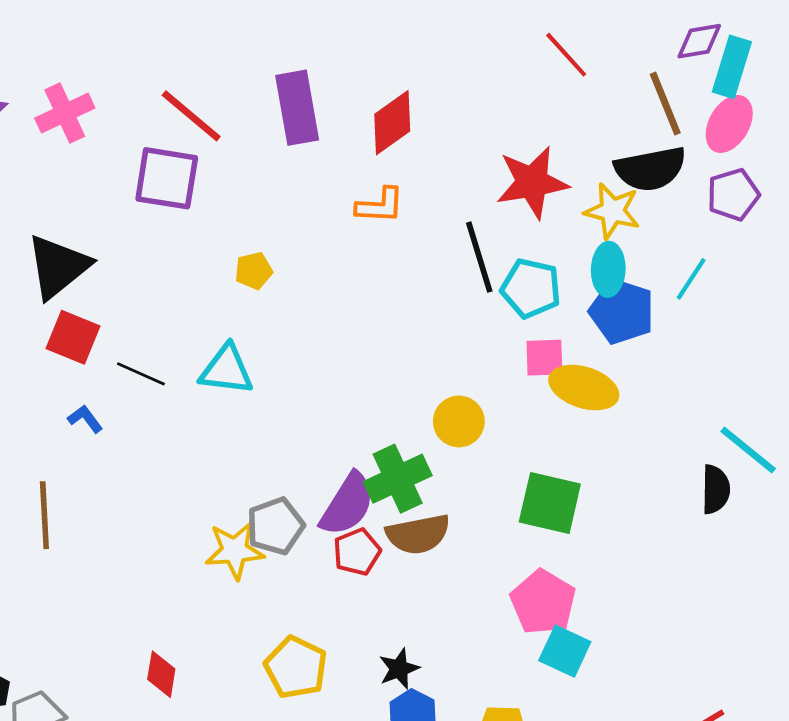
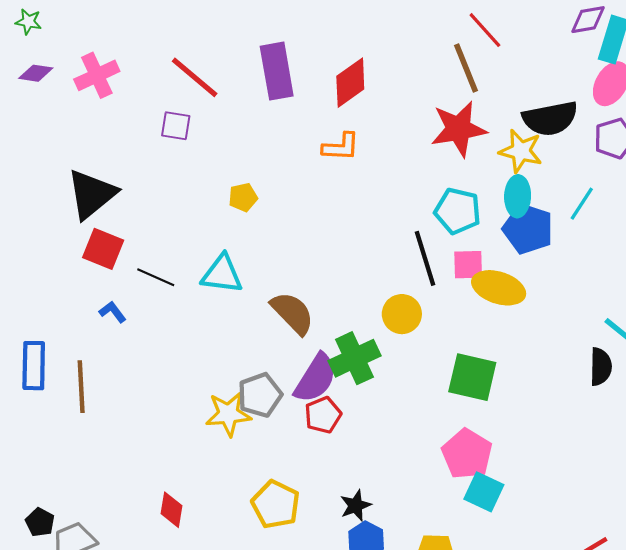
brown line: (665, 104) -> (466, 68), moved
purple square: (167, 178) -> (176, 126), size x0.6
black line: (479, 257) -> (425, 258), moved
brown semicircle: (418, 534) -> (292, 313), moved, turned -123

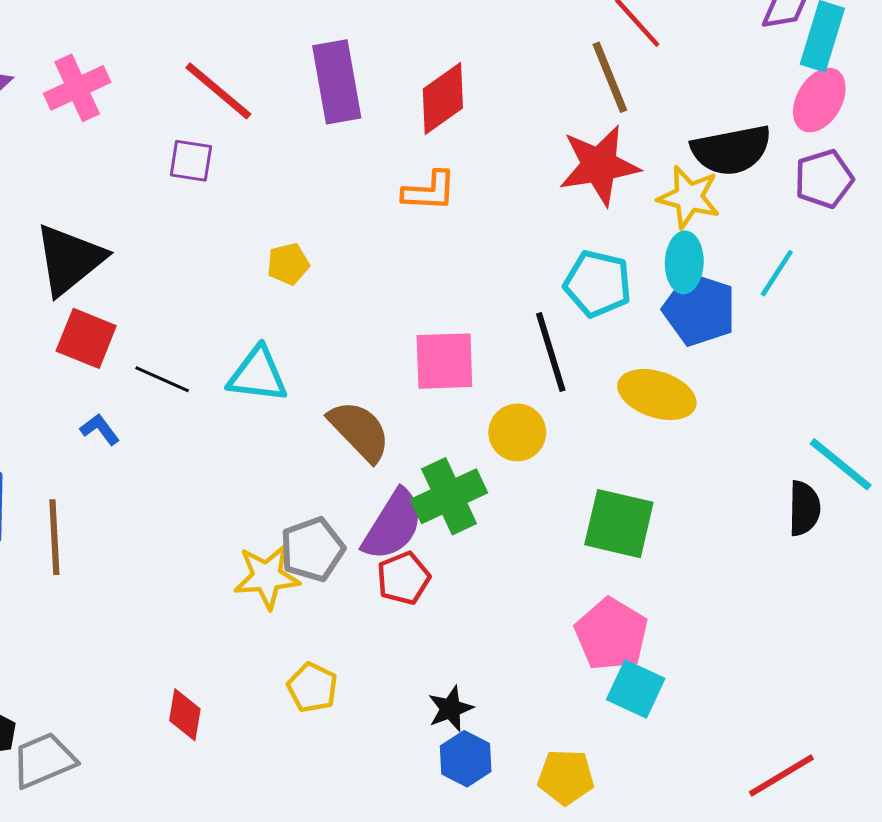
pink square: (468, 265) -> (444, 361), moved, size x1.4
yellow pentagon: (276, 504) -> (312, 687), moved, size x0.7

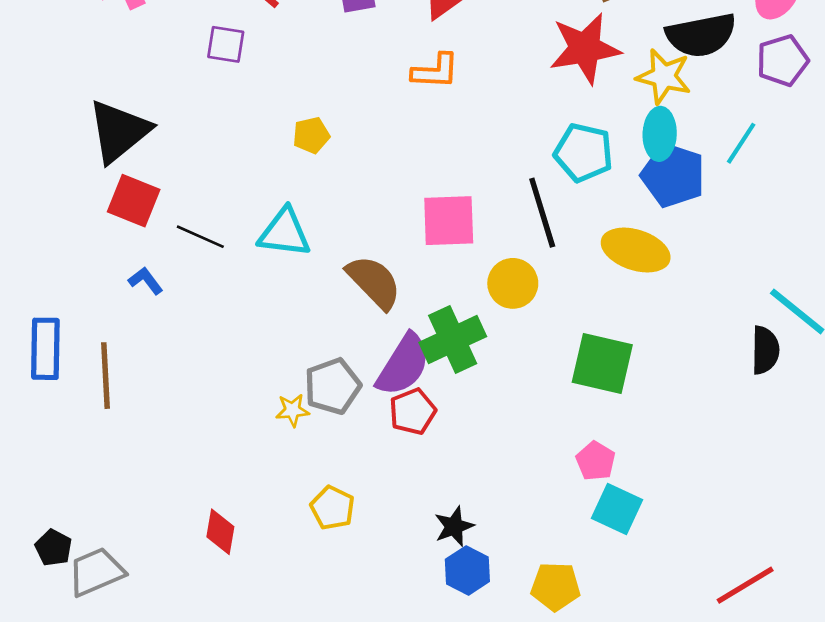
yellow star: (267, 577) -> (292, 410), size x0.6
pink pentagon: (611, 634) -> (596, 461), size x0.6

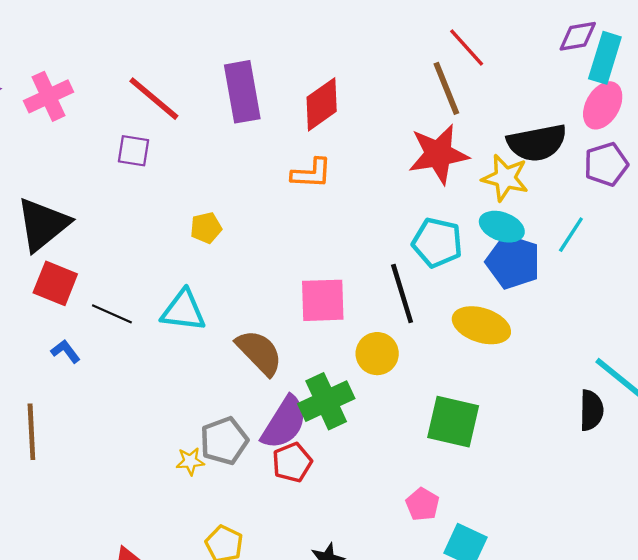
cyan ellipse: (660, 134) -> (502, 227), turned -72
pink pentagon: (596, 461) -> (422, 504), moved

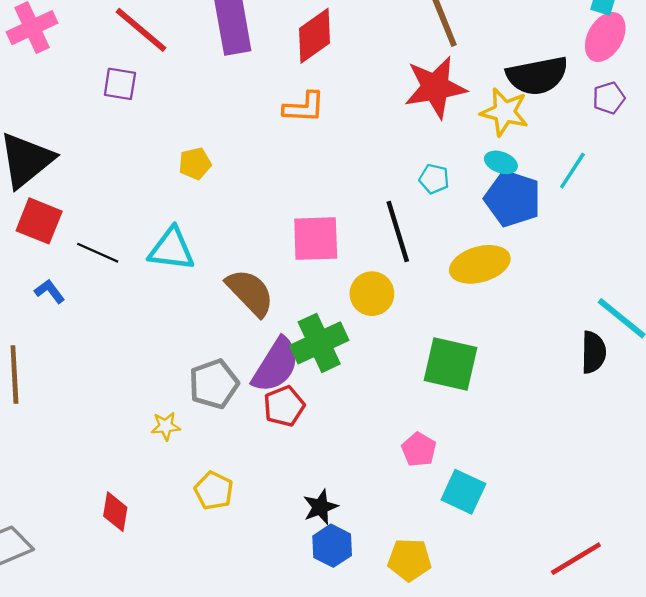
purple pentagon: (606, 164) -> (609, 98), size x0.7
cyan ellipse: (502, 227) -> (501, 162), size x0.7
cyan pentagon: (437, 243) -> (434, 179), size x0.6
yellow ellipse: (481, 325) -> (480, 264), turned -34
yellow star: (190, 461) -> (166, 426), moved

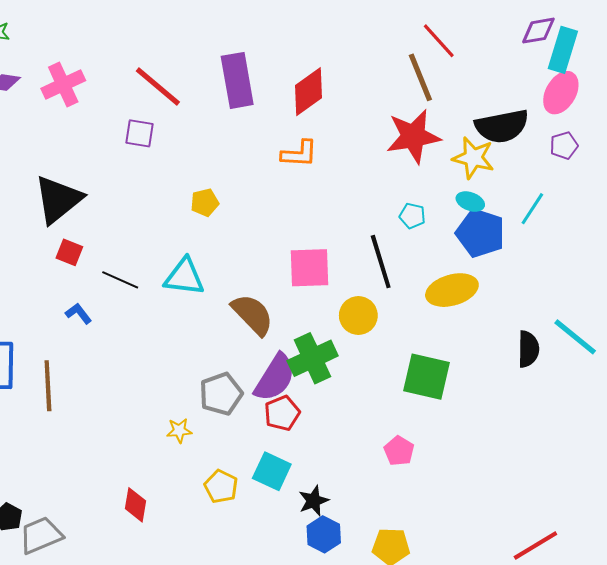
red square: (39, 221) -> (69, 252), size x0.7
black semicircle: (594, 352) -> (528, 349), moved
cyan square: (463, 492) -> (272, 471), moved

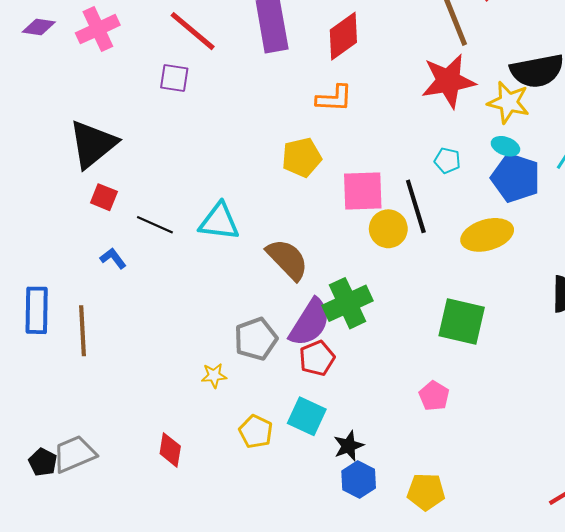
yellow pentagon: (205, 203) -> (302, 157), moved, size x1.4
pink square: (309, 268) -> (363, 191), moved
yellow circle: (358, 316) -> (388, 229), moved
gray trapezoid: (41, 535) -> (74, 454), moved

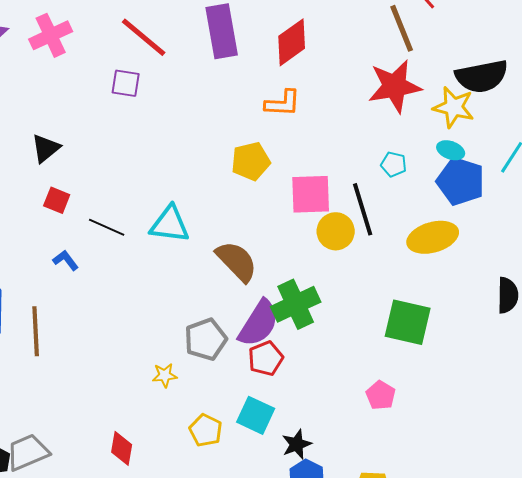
black triangle: (93, 144) -> (46, 148), size x0.6

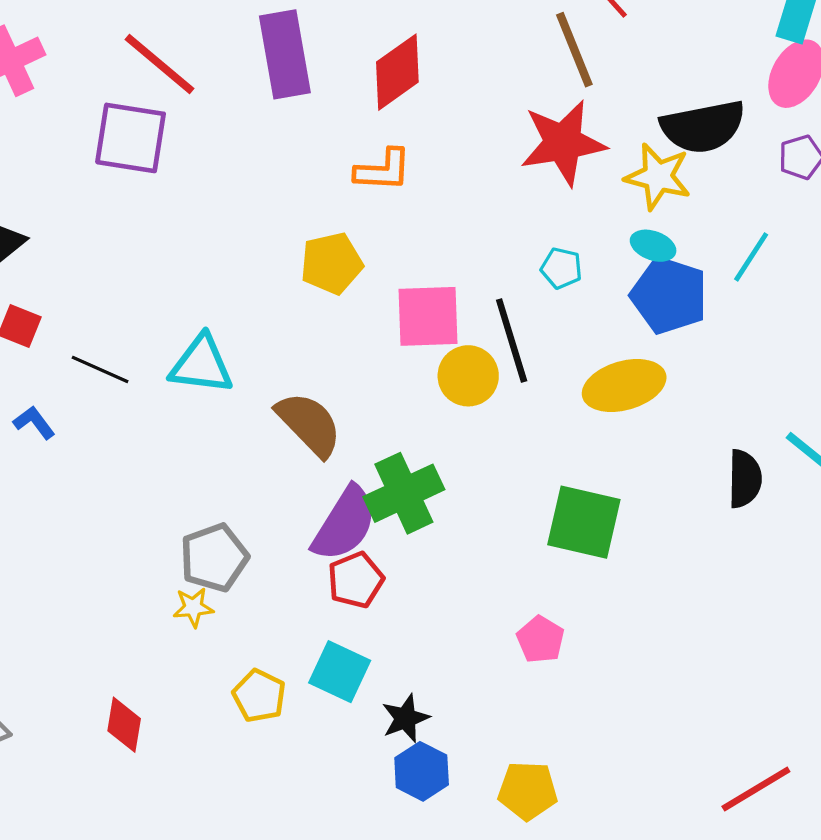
purple square: (126, 83) -> (131, 138), size x1.6
gray pentagon: (206, 339) -> (214, 558), moved

